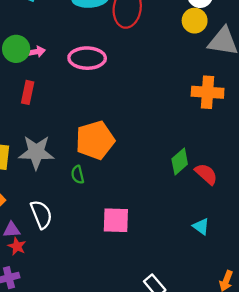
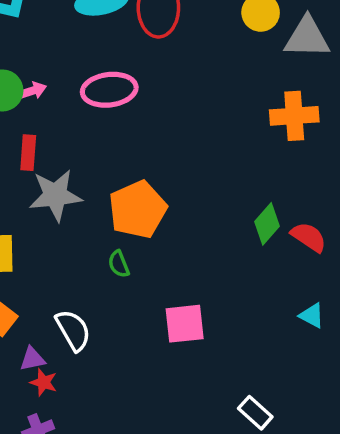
gray star: (36, 152) -> (55, 195), moved

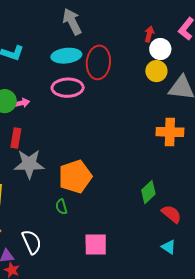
pink ellipse: (109, 90) -> (68, 88), moved
red semicircle: (309, 237) -> (171, 214), moved

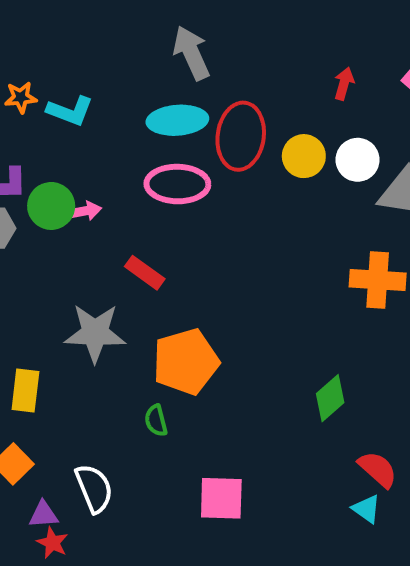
white circle: (160, 49) -> (358, 160), moved
yellow circle: (156, 71) -> (304, 156), moved
red rectangle: (16, 138) -> (145, 273), moved, turned -66
red semicircle: (171, 214) -> (378, 469), moved

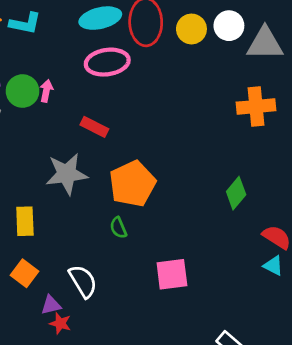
pink arrow: (85, 211) -> (46, 91), turned -60

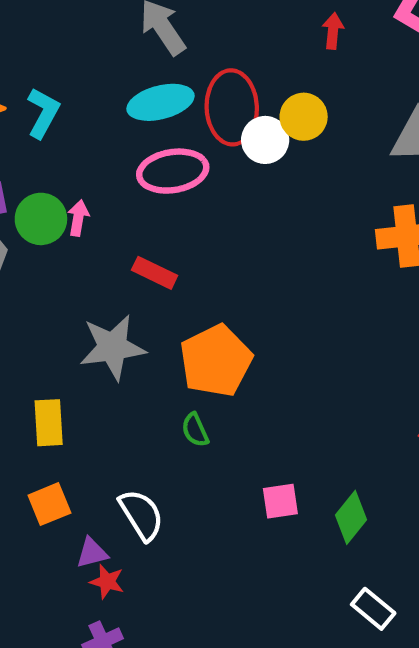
cyan L-shape: (25, 23) -> (43, 113), turned -72
white circle: (229, 26) -> (265, 140), moved
green diamond: (236, 193) -> (351, 517), moved
orange square: (24, 273) -> (49, 504), turned 32
pink square: (172, 274) -> (280, 501), size x0.7

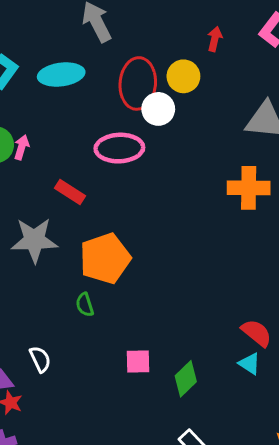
cyan ellipse: (161, 102) -> (61, 74), moved
yellow circle: (304, 117) -> (183, 76), moved
pink ellipse: (173, 171) -> (119, 148), moved
white semicircle: (141, 515) -> (40, 359), size x0.7

